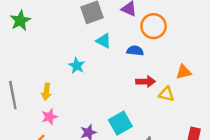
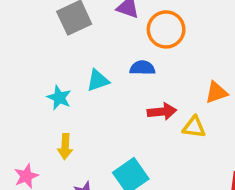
cyan triangle: (104, 41) -> (98, 80), moved, turned -42
yellow arrow: (46, 92) -> (65, 146), moved

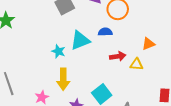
cyan triangle: (98, 80) -> (80, 40), size x1.5
yellow arrow: (65, 146) -> (63, 79), size x1.5

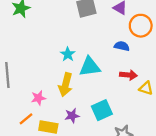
cyan triangle: (80, 40) -> (90, 67), moved

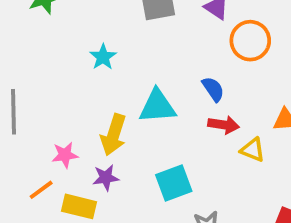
blue semicircle: (122, 46) -> (213, 89), moved, turned 40
cyan star: (68, 54) -> (103, 57), moved
purple star: (72, 116) -> (106, 178), moved

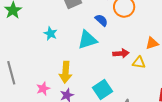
blue semicircle: (213, 89) -> (101, 20), moved
cyan triangle: (157, 106) -> (87, 40), moved

